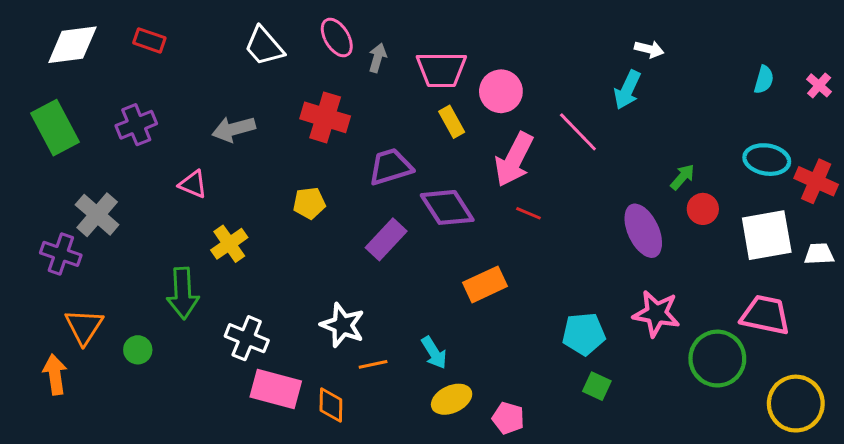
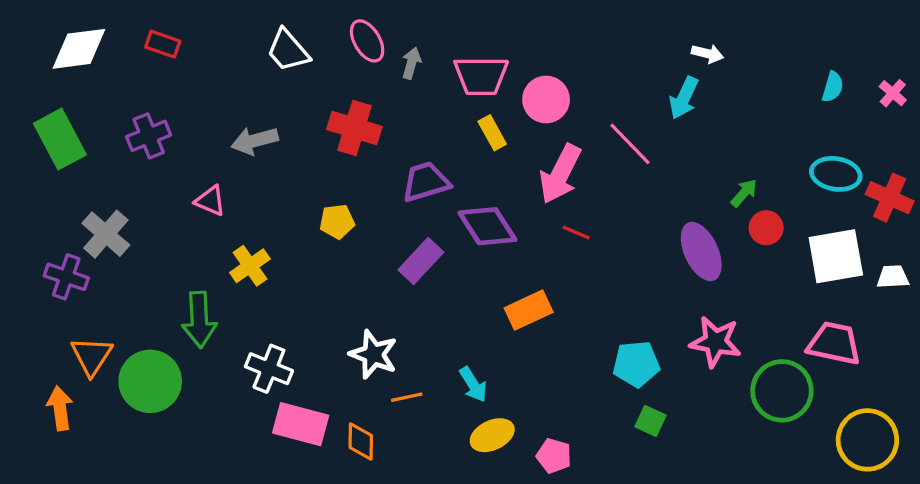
green circle: (138, 350) -> (150, 381), size x2.0

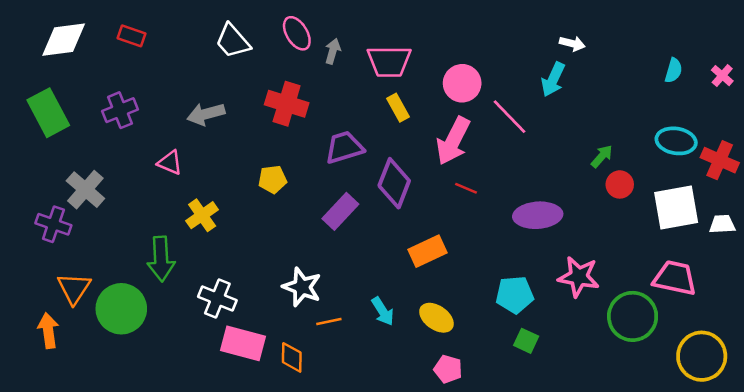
pink circle: (546, 99) -> (462, 83), moved
purple diamond: (487, 226) -> (394, 183), turned 54
purple ellipse: (701, 252) -> (538, 215), moved, turned -69
yellow ellipse: (492, 435) -> (436, 318), moved, turned 60

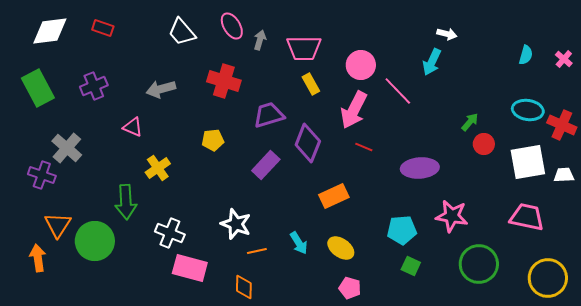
green circle: (633, 316) -> (479, 264), moved
orange diamond: (292, 357) -> (244, 287), moved

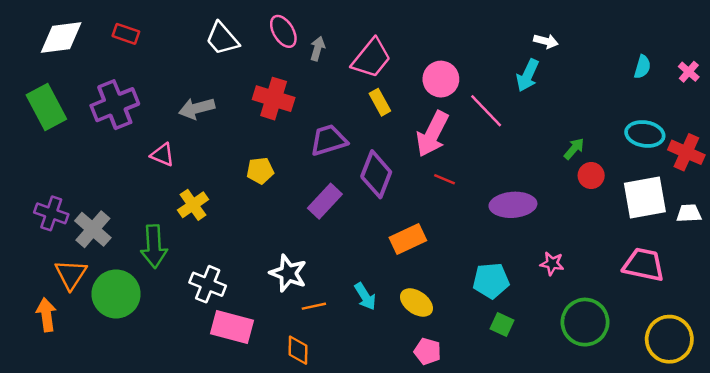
pink trapezoid: (304, 48) -> (371, 58), turned -51
purple cross: (94, 86) -> (115, 105), size x1.4
gray cross: (67, 148) -> (93, 229), moved
pink star: (452, 216) -> (552, 263), size x0.6

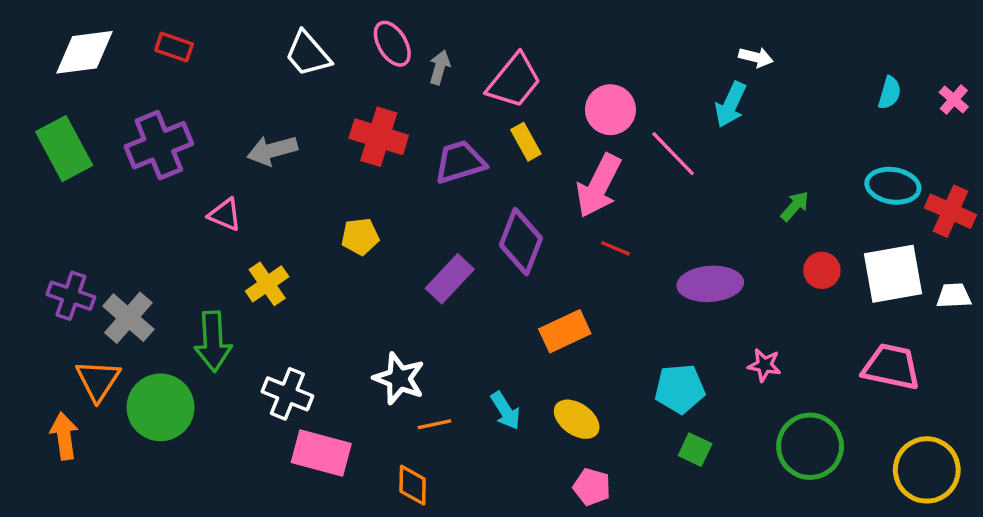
purple trapezoid: (329, 140) -> (460, 162), moved
red circle: (591, 176) -> (822, 270), moved

